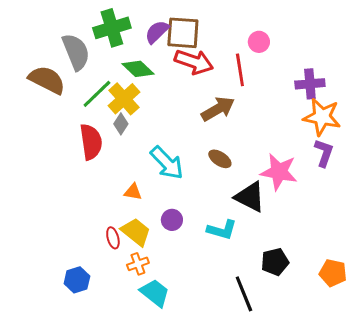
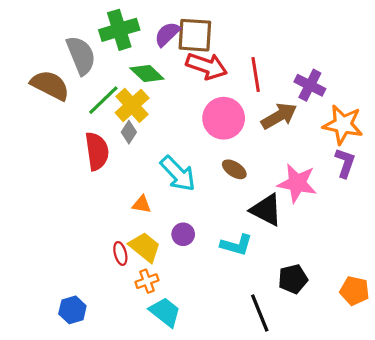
pink circle: (259, 42) -> (224, 118), moved, size x1.8
purple cross: (310, 84) -> (310, 85), moved, turned 32
brown arrow: (218, 109) -> (279, 116), moved
blue hexagon: (77, 280) -> (72, 310), moved

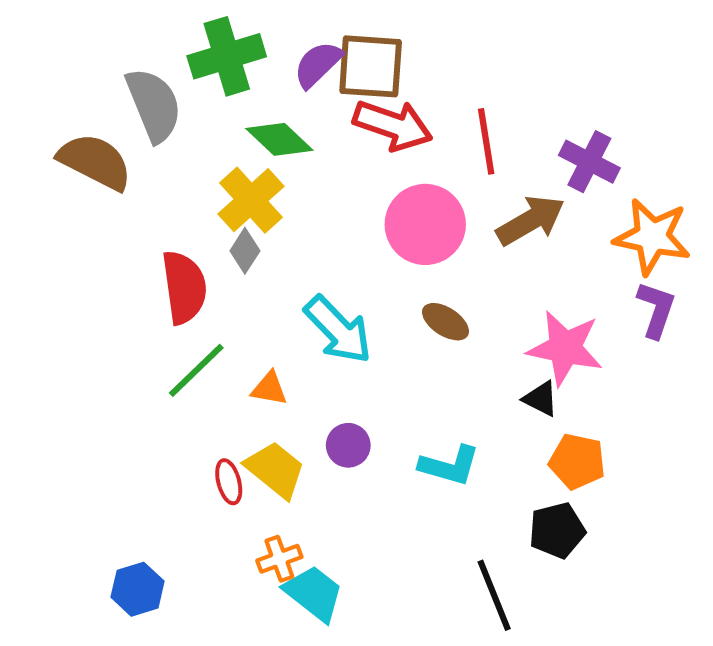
green line: (103, 100) -> (196, 370), moved
black triangle: (266, 210) -> (541, 399), moved, size x0.6
orange cross: (147, 281) -> (279, 559), moved
orange pentagon: (355, 291) -> (577, 462), moved

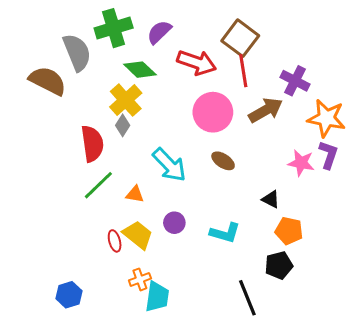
brown square: (371, 66) -> (240, 38), moved, turned 33
pink star: (565, 348) -> (301, 163), moved, size x0.7
cyan trapezoid: (314, 593) -> (157, 297), turned 60

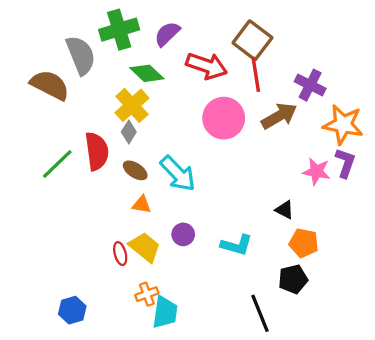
brown ellipse: (223, 161) -> (135, 170), moved
green line: (98, 185) -> (57, 164), moved

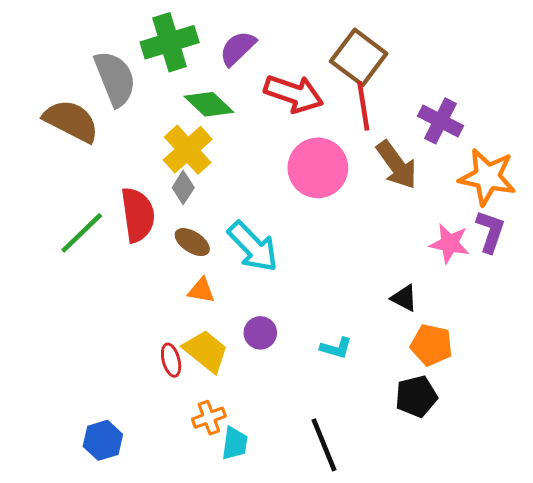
brown arrow: (279, 116) -> (397, 165), turned 84
cyan L-shape: (236, 245) -> (336, 348), size x0.7
cyan trapezoid: (165, 312) -> (235, 443), size x0.7
black line: (260, 313) -> (324, 445), moved

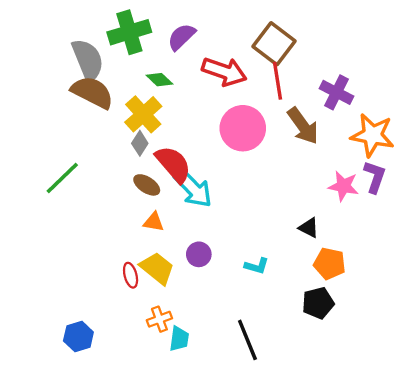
green diamond: (209, 104) -> (159, 80), size x0.7
brown semicircle: (71, 121) -> (92, 92), moved
red semicircle: (138, 215) -> (173, 164), moved, turned -33

